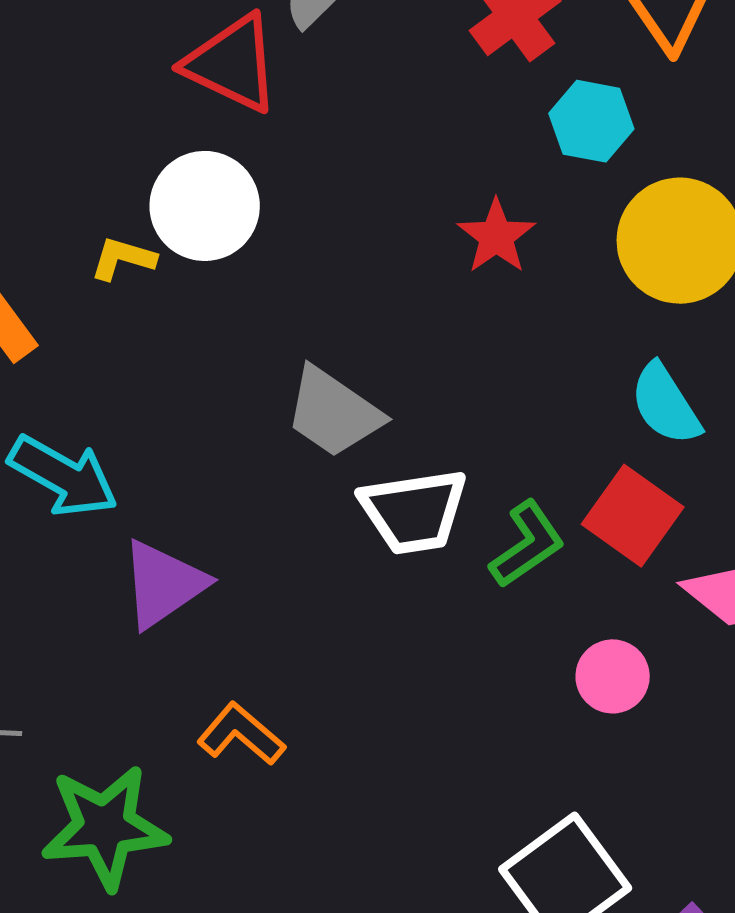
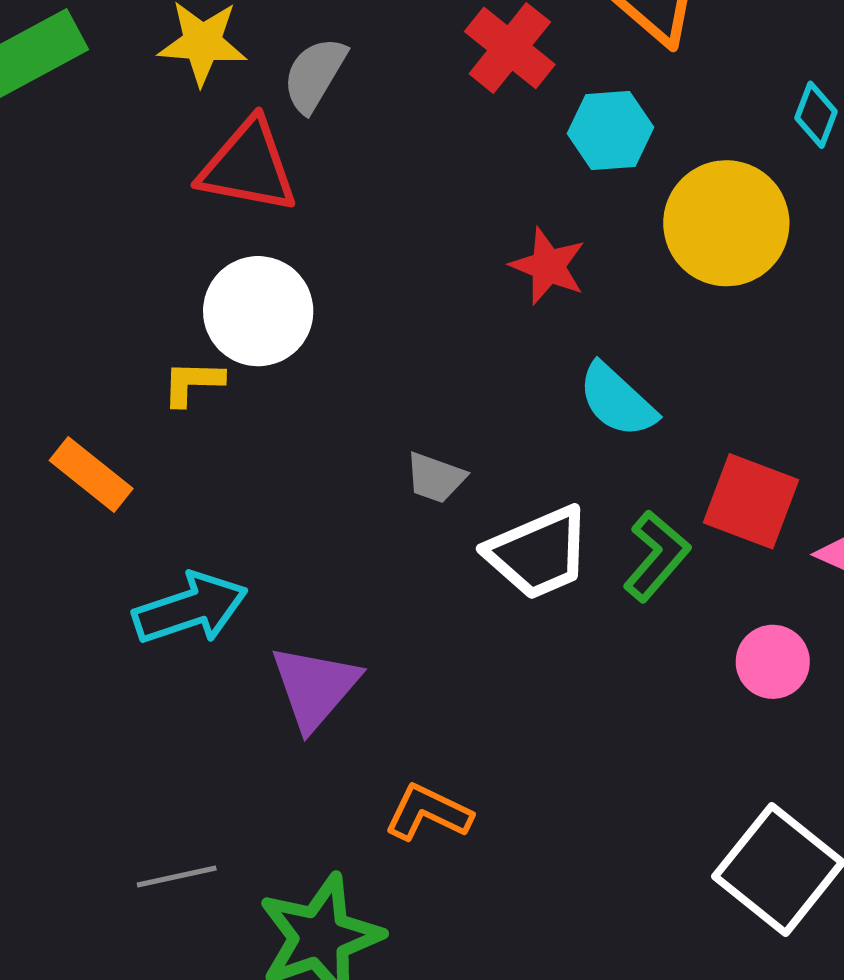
cyan semicircle: (665, 404) -> (617, 400), moved
gray trapezoid: (334, 412) -> (436, 478), size x0.6
cyan arrow: (63, 476) -> (190, 608), turned -33

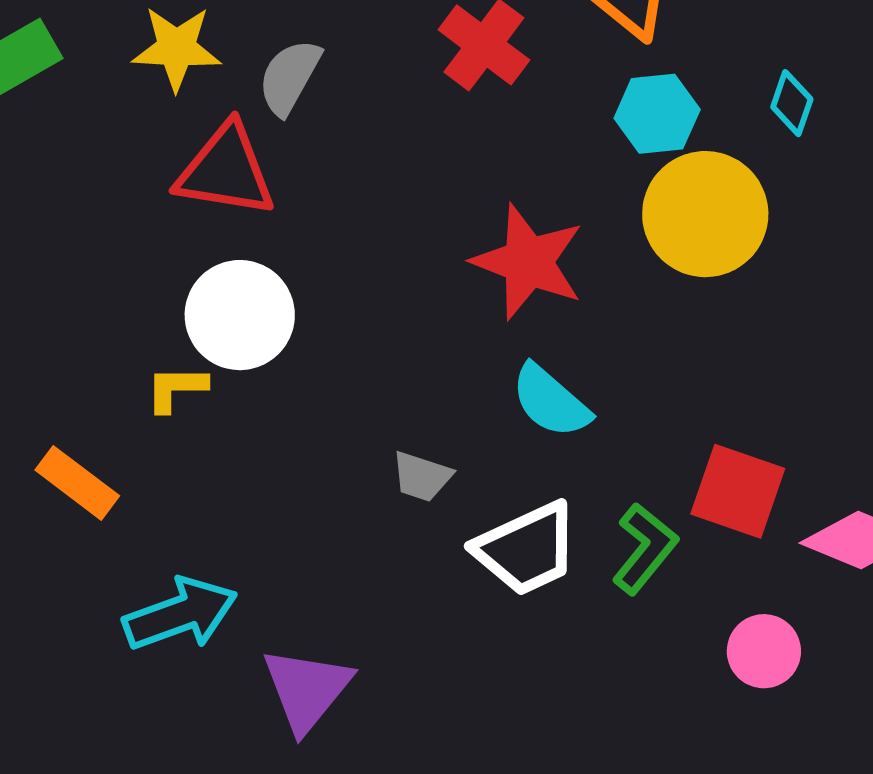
cyan hexagon: (610, 130) -> (657, 114), moved
red star: (548, 266) -> (528, 262), size x1.5
cyan semicircle: (617, 400) -> (551, 401), moved

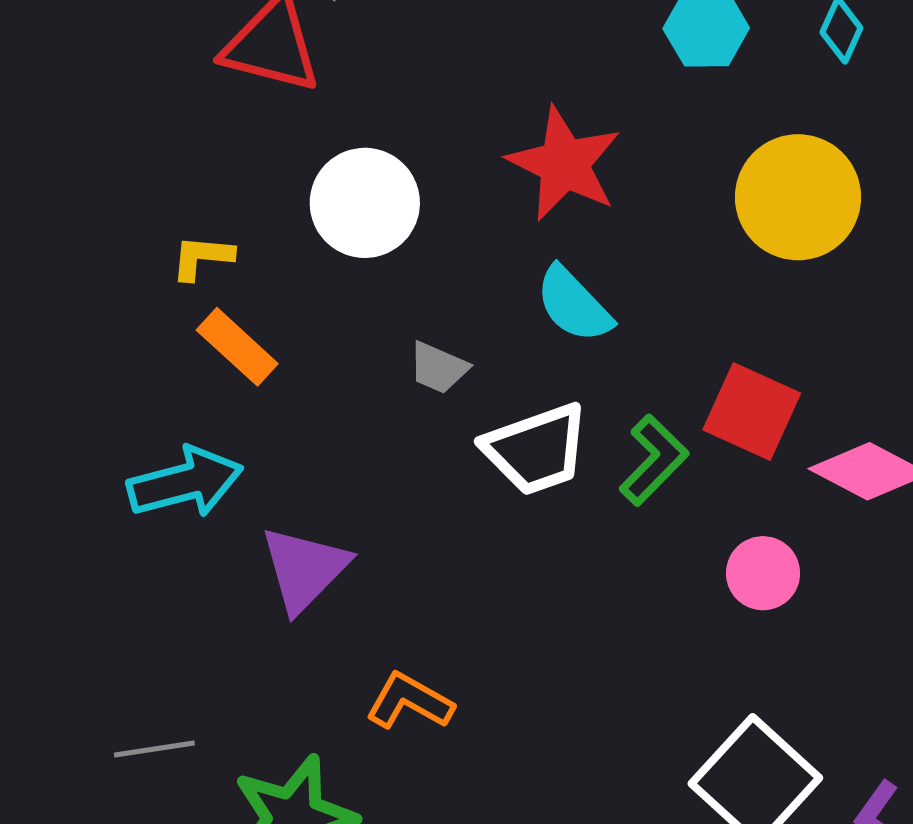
yellow circle: (705, 214) -> (798, 197), moved
white circle: (240, 315) -> (365, 203), moved
orange rectangle: (77, 483) -> (237, 347), moved

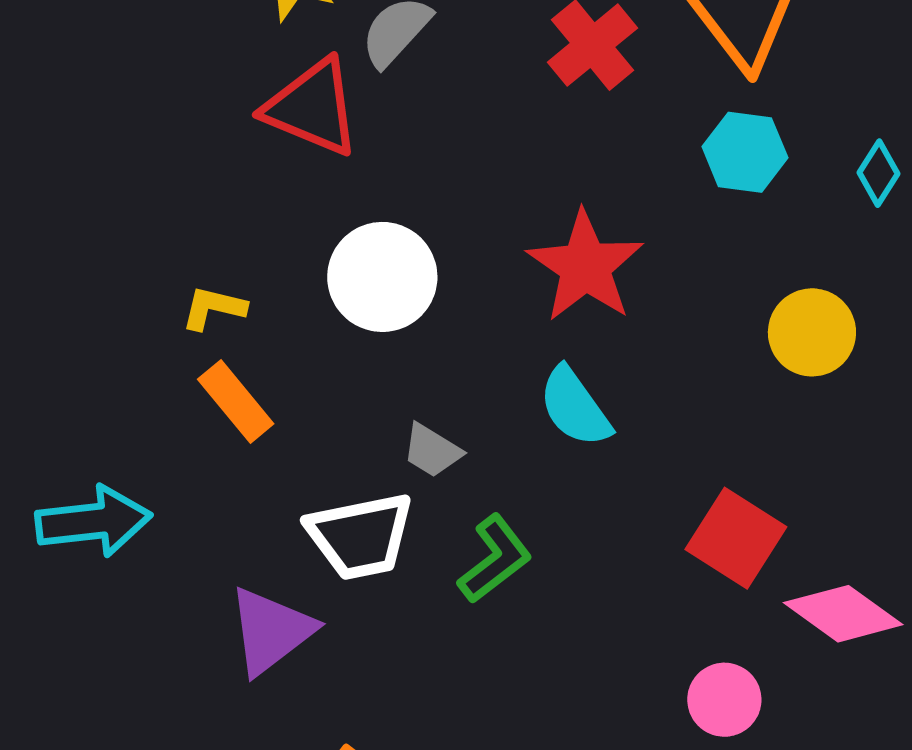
yellow circle: (798, 197) -> (812, 332), size x0.7
white trapezoid: (536, 449) -> (360, 536), moved
green L-shape: (654, 460) -> (495, 559), moved
cyan arrow: (185, 482) -> (94, 521), moved

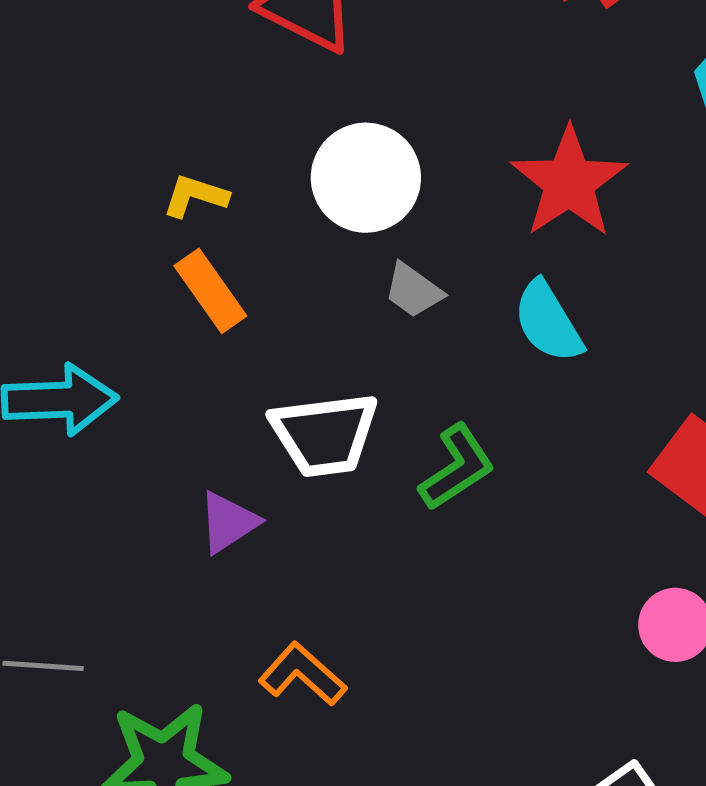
gray trapezoid: (432, 451) -> (413, 290), moved
purple triangle: (271, 631) -> (228, 522), size x0.7

